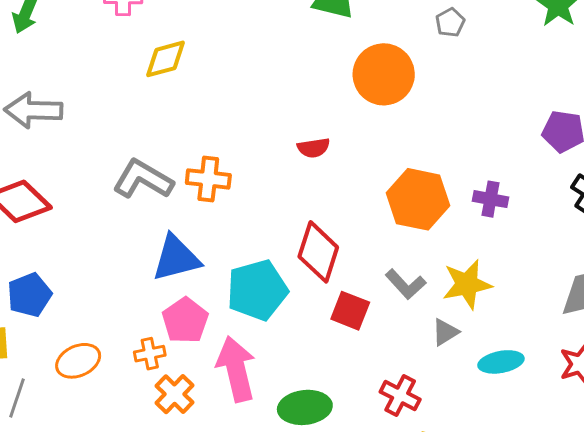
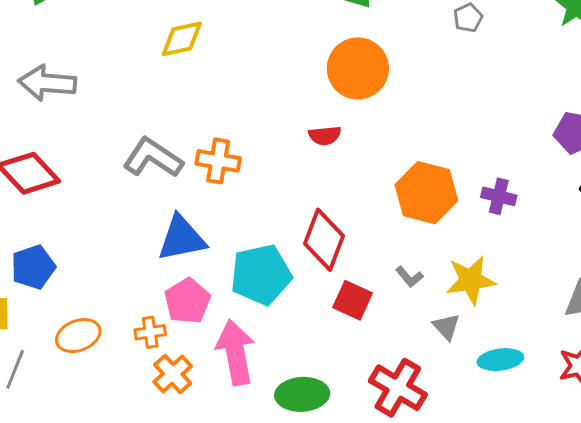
orange circle: (384, 74) -> (358, 68), moved
gray L-shape: (406, 284) -> (409, 277), size x0.7
gray triangle: (445, 332) -> (446, 327), turned -44
red cross: (400, 396) -> (398, 388), size x1.4

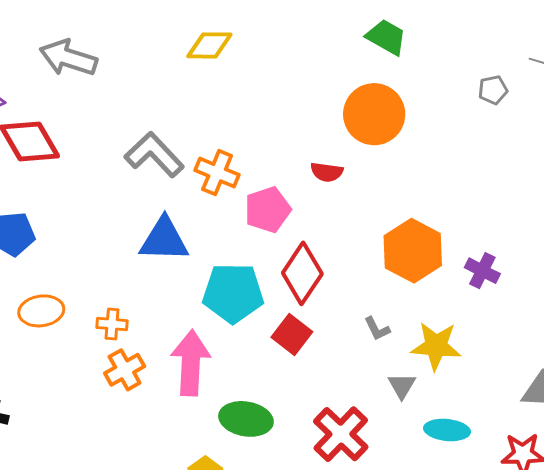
red square: (353, 300) -> (292, 334), moved
pink pentagon: (187, 301) -> (268, 210), moved

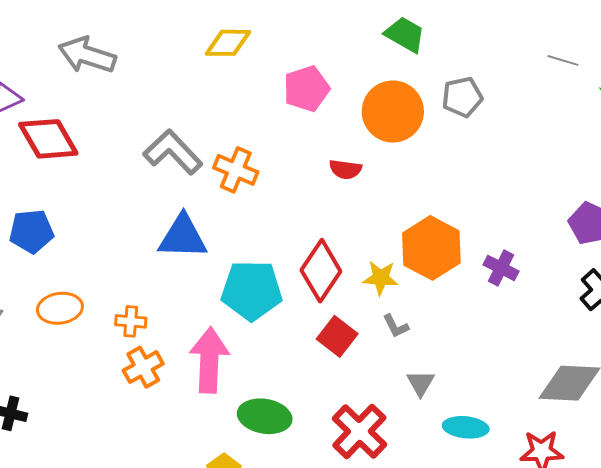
gray pentagon: (493, 90) -> (462, 97), moved, size x1.4
pink pentagon: (268, 210) -> (306, 89), moved
red square: (292, 334) -> (337, 336), moved
yellow star: (436, 346) -> (381, 278), moved, size x0.7

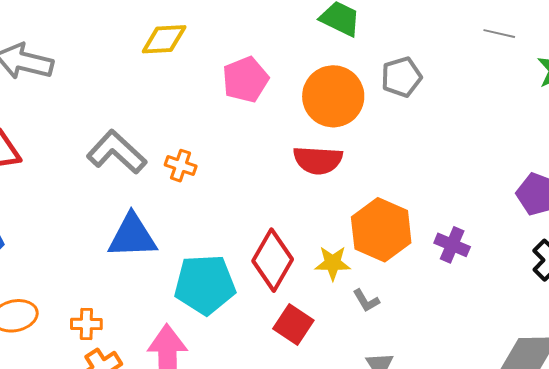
red semicircle: (345, 169) -> (318, 160), moved, size x1.5
orange cross: (236, 170) -> (181, 166), size x0.7
gray L-shape: (396, 326) -> (366, 301), moved

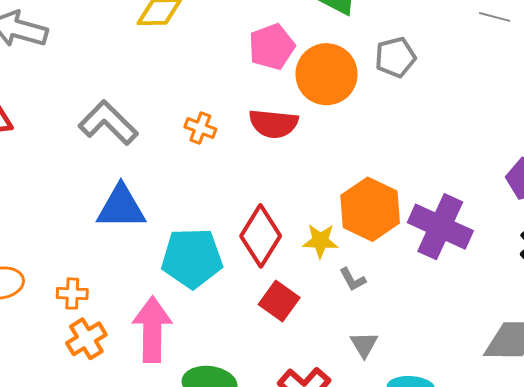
pink pentagon: (245, 80) -> (272, 47), moved
red semicircle: (318, 160) -> (273, 124), moved
orange cross: (181, 166) -> (200, 128), moved
purple cross: (452, 245) -> (440, 227), size x1.8

